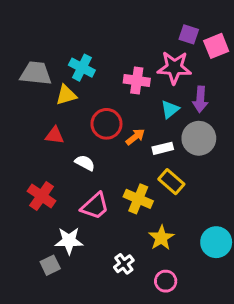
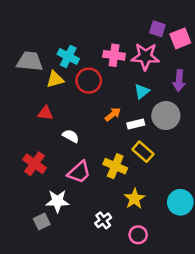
pink cross: (137, 81) -> (114, 55), moved
purple arrow: (200, 99) -> (179, 81), moved
red circle: (106, 124) -> (89, 81), moved

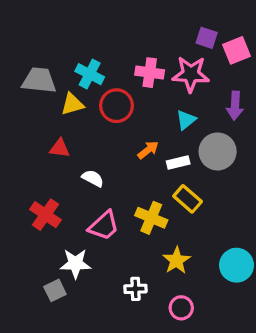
white cross: (103, 220) -> (135, 289), turned 35

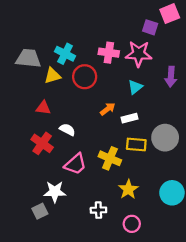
pink square: (237, 50) -> (170, 14), moved
gray circle: (218, 151) -> (165, 138), moved
yellow rectangle: (188, 199) -> (136, 145), turned -36
red cross: (45, 215) -> (42, 143), moved

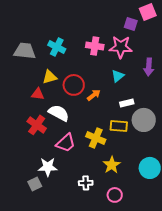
yellow triangle: (52, 76) -> (50, 77), moved
red circle: (85, 77) -> (74, 85), moved
white rectangle: (129, 118) -> (127, 103), moved
white semicircle: (67, 130) -> (59, 113), size x1.5

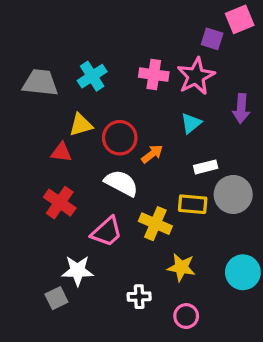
cyan cross: (57, 47) -> (92, 76), turned 30
pink star: (121, 47) -> (196, 76), turned -30
white semicircle: (59, 113) -> (121, 183), moved
yellow star: (112, 165) -> (181, 267), turned -30

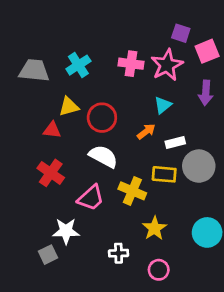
pink square: (240, 19) -> (207, 51), moved
orange arrow: (152, 154) -> (146, 131), moved
yellow star: (181, 267) -> (155, 228), turned 30

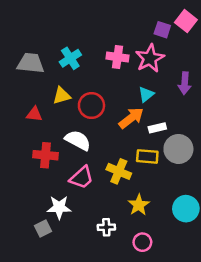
pink square: (207, 51) -> (186, 21), moved, turned -30
red triangle: (52, 130) -> (34, 114), moved
orange arrow: (146, 131) -> (131, 118), size x1.5
white semicircle: (103, 156) -> (78, 140), moved
red cross: (51, 173) -> (45, 155), turned -30

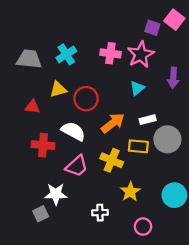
orange arrow: (131, 118) -> (113, 123), moved
pink circle: (142, 242) -> (143, 227), moved

